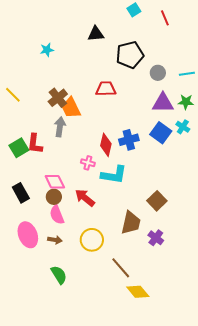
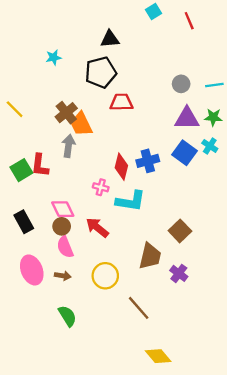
black pentagon: (130, 55) -> (101, 72), moved
yellow diamond: (138, 292) -> (158, 356), moved

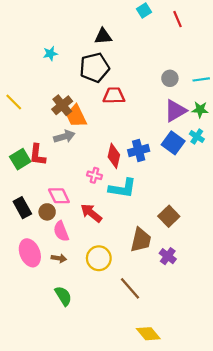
purple triangle: (187, 118) -> (175, 111), turned -30
gray arrow: (69, 146) -> (64, 137), turned 66
brown circle: (62, 226) -> (47, 212), moved

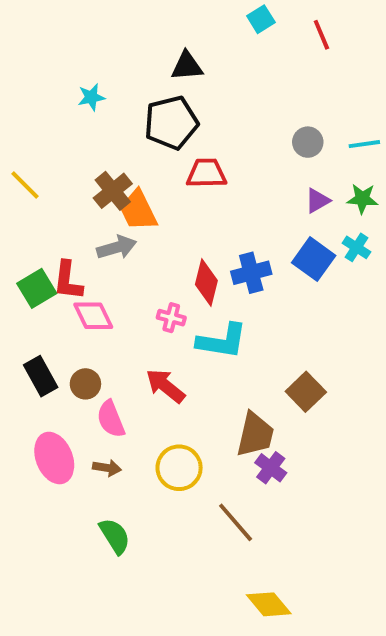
purple triangle: (175, 111) -> (318, 201), size x0.6
pink diamond: (59, 196) -> (93, 316), moved
purple cross: (168, 256) -> (271, 468), moved

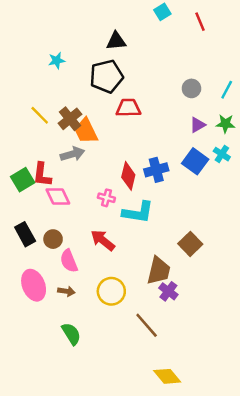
cyan line: (364, 144) -> (227, 90), turned -54
yellow line: (25, 185) -> (40, 115), moved

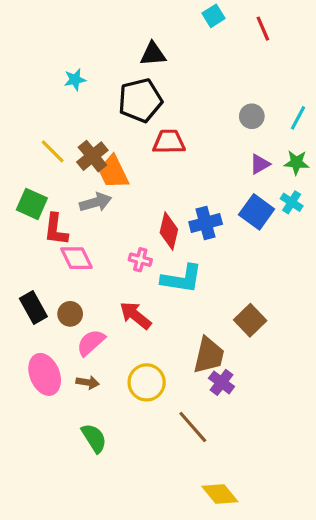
green square: (23, 180) -> (32, 204), moved, turned -35
pink semicircle: (69, 261) -> (91, 343), turned 70

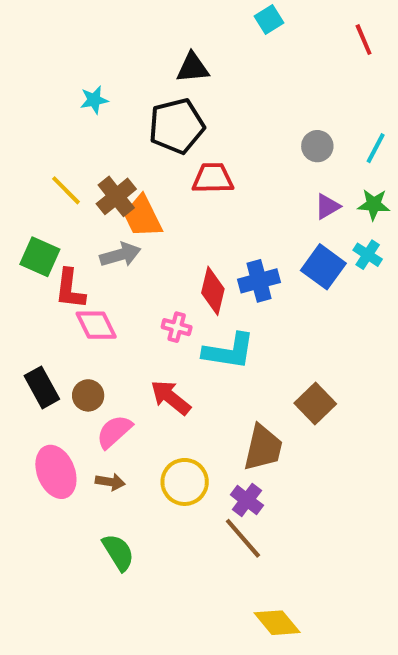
red line: (263, 29) -> (364, 40), moved
purple cross: (222, 382) -> (247, 500), moved

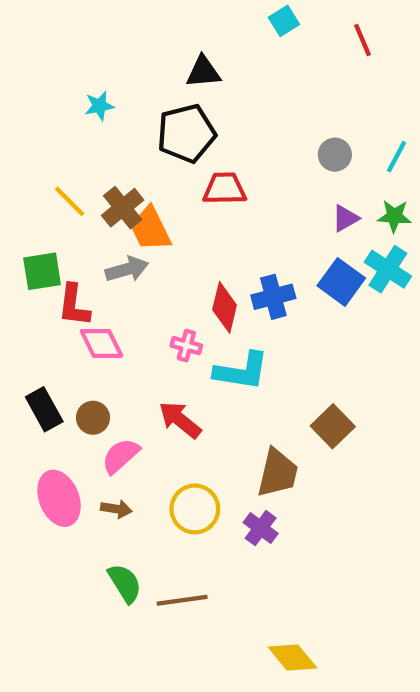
red line: (364, 40) -> (362, 40), moved
cyan cross: (368, 255) -> (388, 269), size x1.5
green square: (40, 257) -> (42, 271), turned -33
brown line: (243, 538) -> (182, 600), moved, turned -57

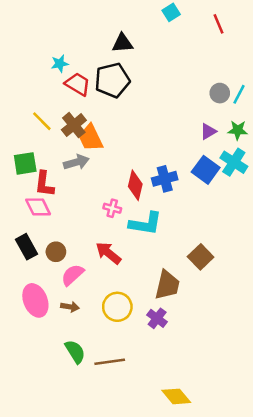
gray circle: (335, 155) -> (220, 93), moved
red trapezoid: (225, 189) -> (78, 84), moved, turned 32
pink diamond: (101, 343) -> (38, 207), moved

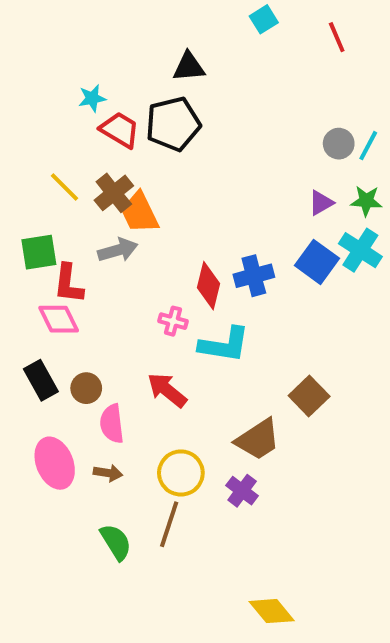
pink semicircle: (73, 275) -> (112, 424), turned -55
brown trapezoid: (167, 285) -> (258, 439), turned 44
brown line: (110, 362) -> (169, 524), moved, turned -64

